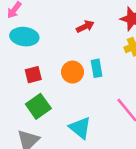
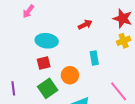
cyan ellipse: (24, 37) -> (47, 41), moved
orange circle: (73, 72) -> (70, 75), moved

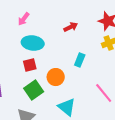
pink arrow: (28, 11) -> (24, 19), moved
cyan rectangle: (94, 58) -> (80, 60), turned 32

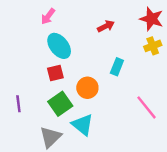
cyan ellipse: (33, 43) -> (59, 46), turned 45
cyan triangle: (67, 107) -> (82, 125), moved

